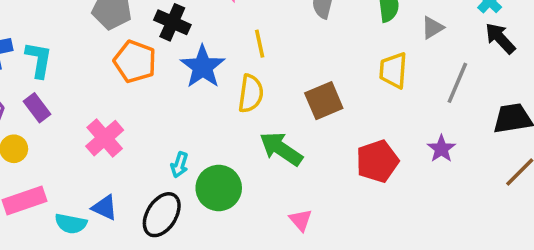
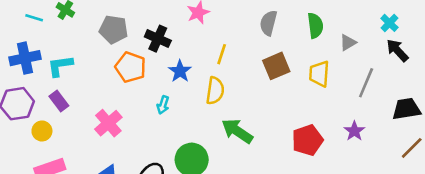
yellow line: (260, 44) -> (222, 54), turned 30
cyan L-shape: (39, 60) -> (60, 66), turned -108
blue star: (203, 67) -> (180, 71), size x0.7
brown square: (324, 101) -> (276, 66), moved
cyan arrow: (179, 165) -> (163, 105), moved

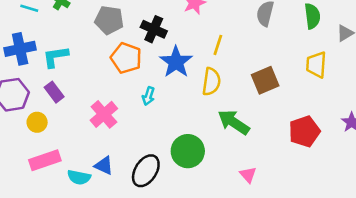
brown square: (276, 66) -> (265, 80), moved
blue star: (180, 71) -> (176, 62), size x1.4
cyan arrow: (163, 105) -> (148, 96), moved

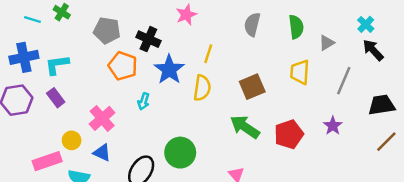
yellow circle: (37, 122) -> (72, 140), moved
green arrow: (234, 122) -> (245, 127), moved
blue triangle: (104, 166) -> (102, 153), moved

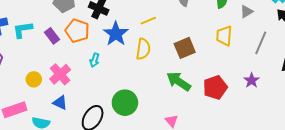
yellow line: (208, 54) -> (148, 21), turned 49
purple rectangle: (56, 98) -> (52, 36), moved
yellow circle: (72, 140) -> (34, 79), moved

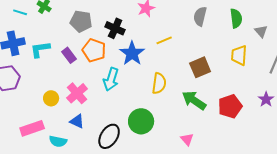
gray triangle: (247, 11) -> (261, 31), turned -40
yellow semicircle: (143, 49) -> (159, 83), moved
cyan arrow: (95, 60) -> (111, 79), size x1.6

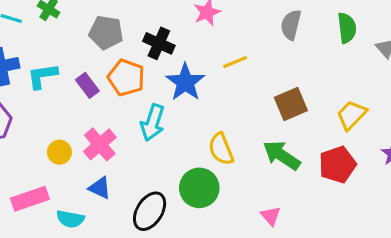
yellow trapezoid: (239, 55) -> (352, 115), moved, turned 40
yellow semicircle: (159, 83) -> (221, 149), moved, turned 150

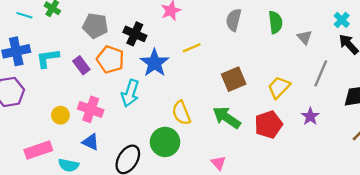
pink cross: (100, 144) -> (91, 109), turned -30

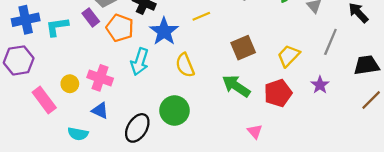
purple rectangle: (81, 65) -> (91, 17), moved
yellow semicircle: (181, 113) -> (185, 65), moved
pink rectangle: (38, 150) -> (44, 100), moved, turned 72
pink triangle: (218, 163) -> (255, 131), moved

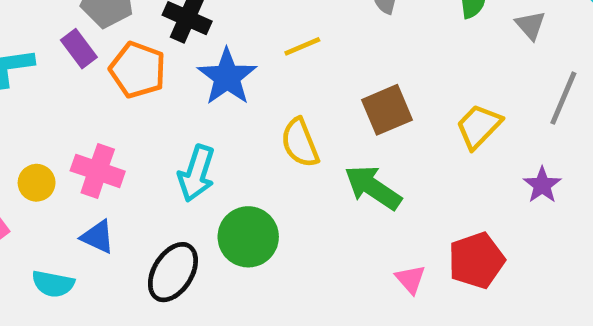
cyan arrow: (140, 62) -> (196, 173), moved
yellow semicircle: (185, 65) -> (300, 143), moved
red pentagon: (278, 93) -> (476, 260), moved

